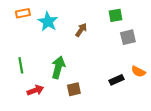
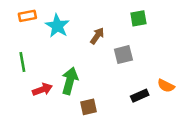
gray square: (128, 37) -> (123, 55), moved
green line: (21, 65) -> (22, 62), moved
red arrow: (35, 90) -> (42, 89), moved

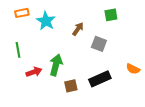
gray square: (123, 55) -> (99, 44), turned 35
black rectangle: (140, 96) -> (100, 79), moved, size x1.5

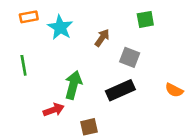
red arrow: (34, 72) -> (54, 110), moved
black rectangle: (100, 79) -> (120, 90), moved
brown square: (71, 86) -> (89, 127), moved

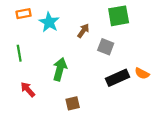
green square: (145, 19) -> (119, 16), size x1.5
black rectangle: (120, 90) -> (117, 78), moved
red arrow: (54, 110) -> (28, 89), moved, turned -112

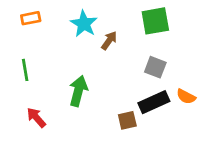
cyan star: (49, 22) -> (84, 24), moved
gray square: (106, 47) -> (155, 67), moved
brown square: (73, 103) -> (127, 120), moved

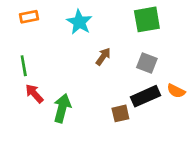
brown arrow: (109, 41) -> (103, 56), moved
green arrow: (78, 91) -> (62, 108), moved
red arrow: (36, 118) -> (34, 94), moved

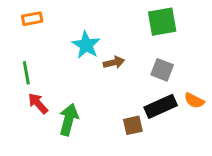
cyan star: (79, 22) -> (86, 45), moved
brown arrow: (103, 56) -> (114, 63), turned 42

